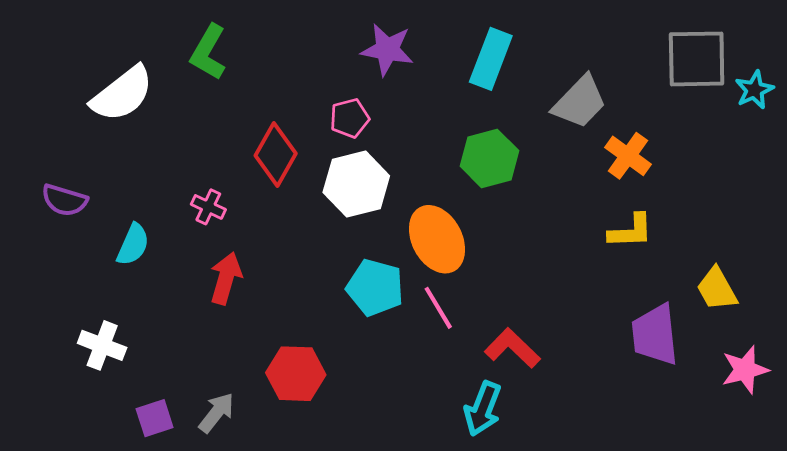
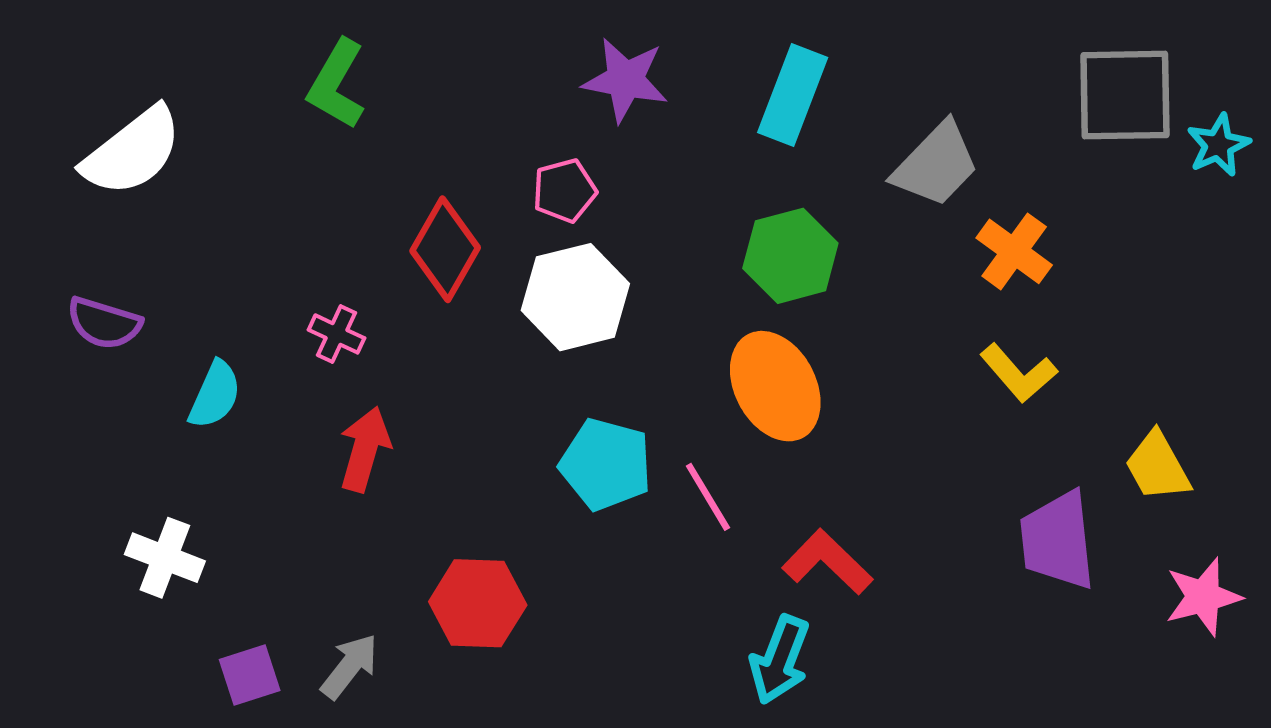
white semicircle: (122, 94) -> (132, 152), moved
yellow L-shape: (631, 231) -> (1019, 373), turned 51
orange ellipse: (437, 239) -> (775, 386), moved

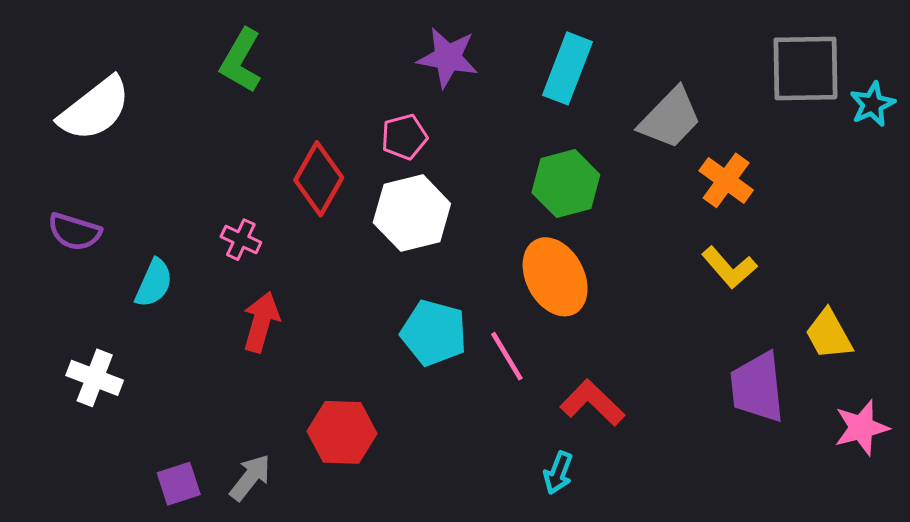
white cross: (165, 558) -> (95, 378), moved
cyan arrow: (780, 660) -> (558, 473), size x0.7

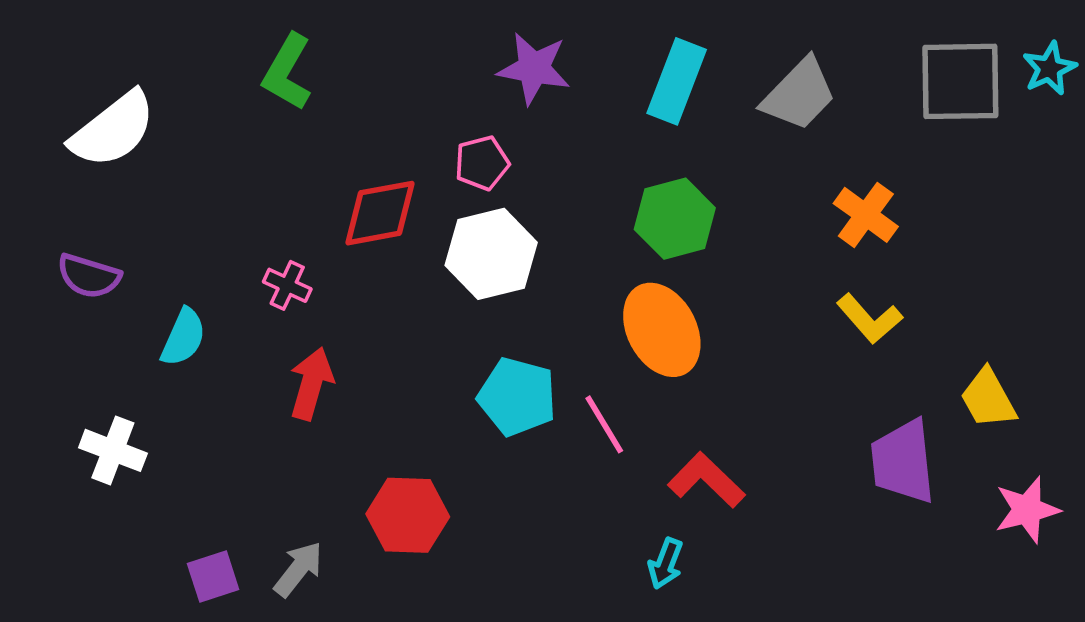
cyan star: (872, 104) -> (1049, 68), moved
gray trapezoid: (670, 118) -> (799, 94), moved
red diamond: (319, 179) -> (380, 213), turned 50

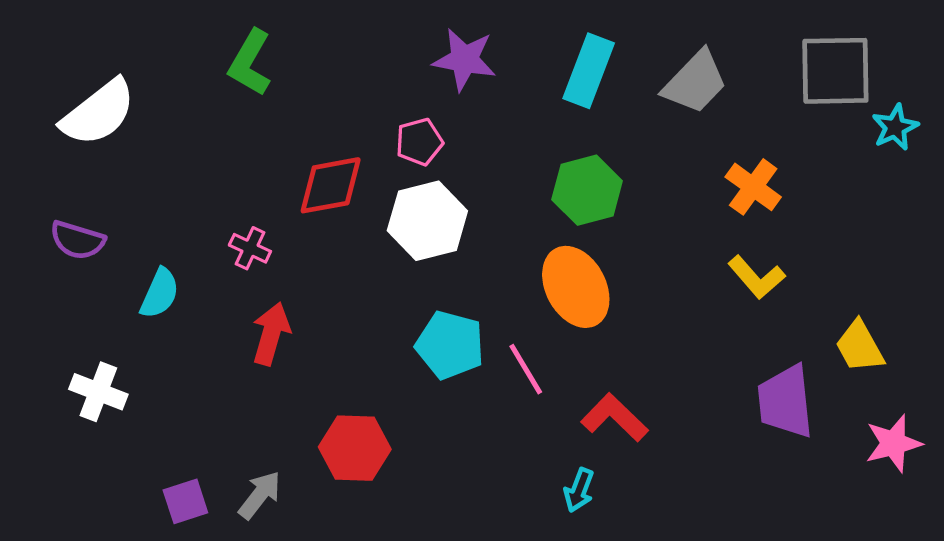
cyan star: (1049, 68) -> (895, 127), moved

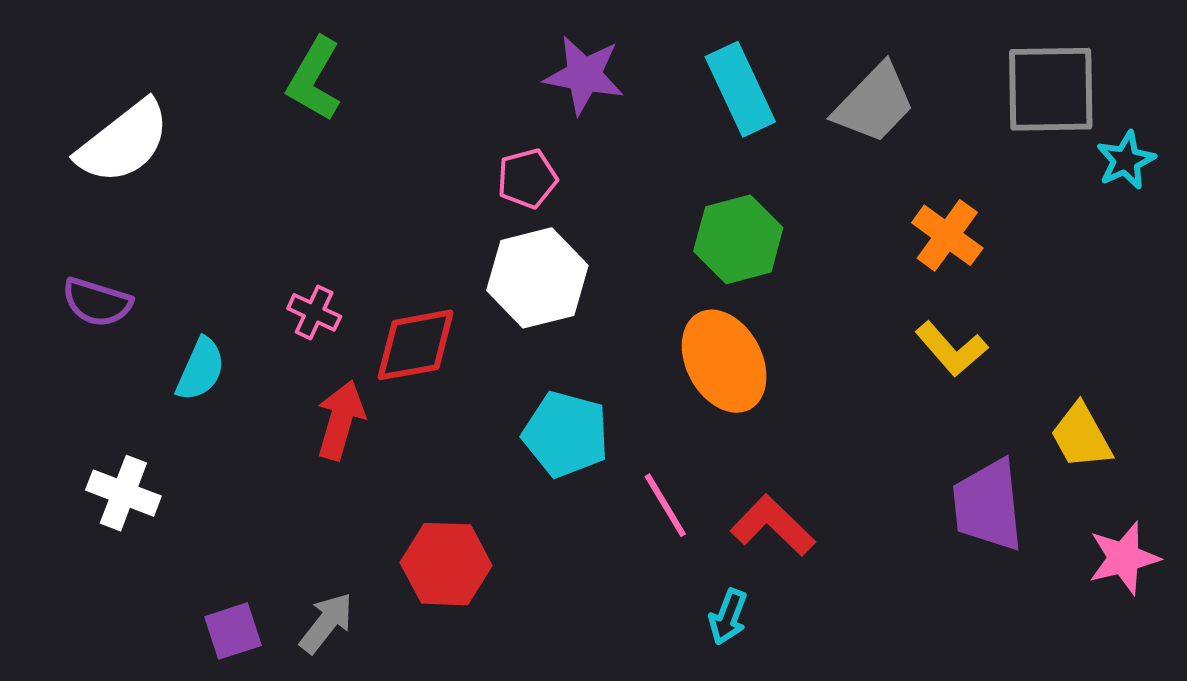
cyan rectangle: (589, 71) -> (740, 89), turned -46
red diamond: (331, 185) -> (416, 345), moved
pink line: (526, 369) -> (665, 505), moved

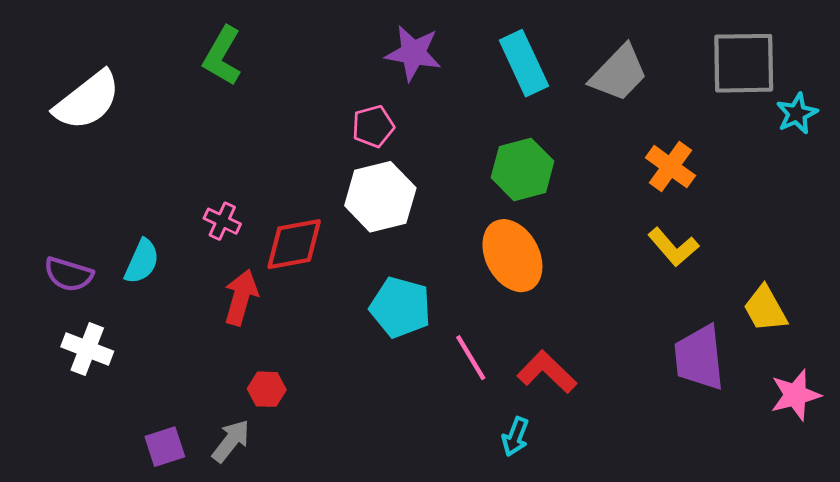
purple semicircle: (97, 302) -> (69, 274), moved
red hexagon: (446, 564) -> (267, 389), moved, size x0.6

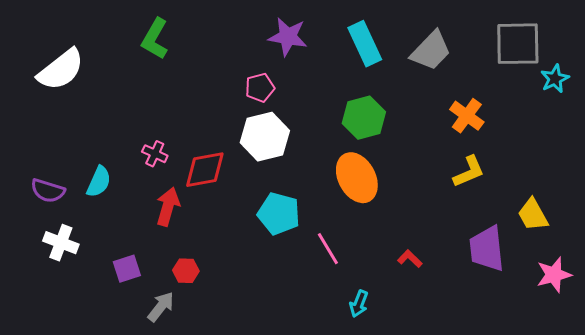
yellow L-shape: (673, 247) -> (469, 172), turned -72
red L-shape: (547, 372) -> (410, 259), moved, size x0.6
purple square: (165, 447) -> (127, 269), moved

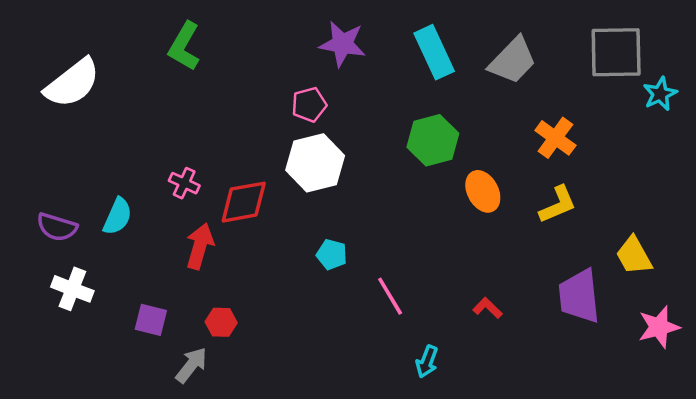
orange ellipse: (357, 178) -> (483, 191), moved, size x0.7
cyan pentagon: (279, 214) -> (332, 254), size x0.6
purple square: (127, 269) -> (151, 320), turned 32

